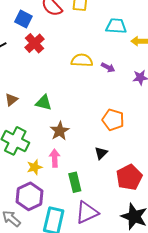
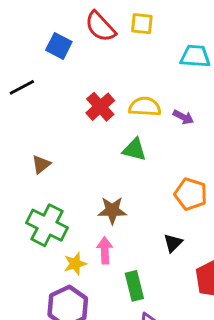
red cross: (34, 43) -> (100, 107), moved
green triangle: (44, 103) -> (134, 150), moved
brown star: (60, 131) -> (112, 210), turned 30

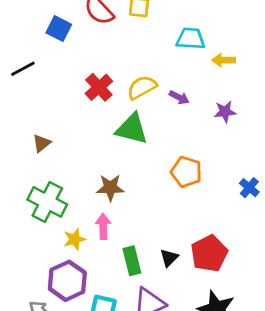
yellow semicircle: (145, 107) -> (142, 87), turned -32
green triangle: (134, 150) -> (132, 129), size x1.4
black triangle: (173, 243) -> (169, 258), moved

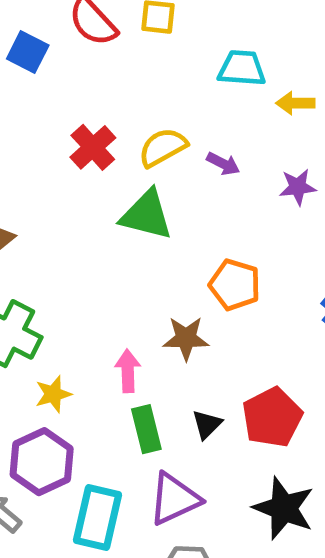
brown star: (110, 188) -> (186, 338), moved
pink arrow: (103, 226) -> (128, 371), moved

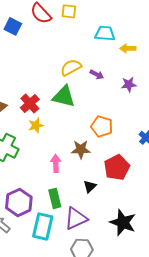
red cross: (93, 147) -> (30, 103), moved
yellow star: (53, 394) -> (36, 125), moved
red pentagon: (272, 417) -> (117, 167), moved
green rectangle: (146, 429) -> (55, 198), moved

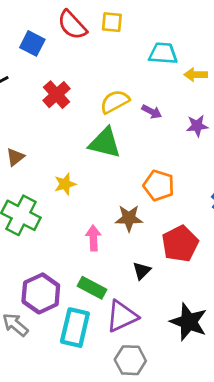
red cross: (30, 103) -> (56, 95), moved
green rectangle: (55, 198) -> (92, 288), turned -48

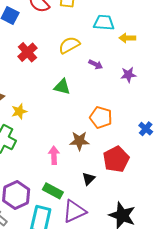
yellow semicircle: (115, 102) -> (69, 45), moved
green triangle: (105, 143) -> (62, 87), size x0.7
yellow star: (65, 184) -> (19, 111), moved

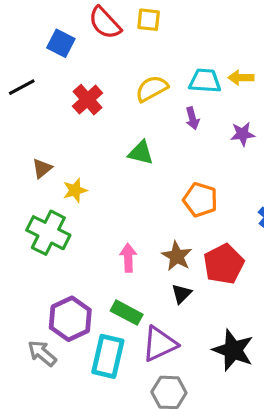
cyan trapezoid: (104, 23) -> (205, 81), moved
purple arrow: (96, 64) -> (192, 118), turned 48
brown star: (79, 141) -> (177, 256), moved, turned 30

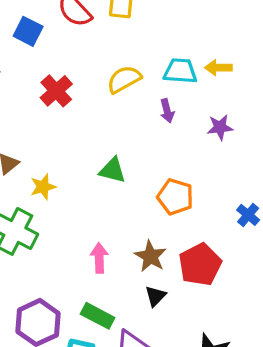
green triangle: (141, 153) -> (112, 170), moved

